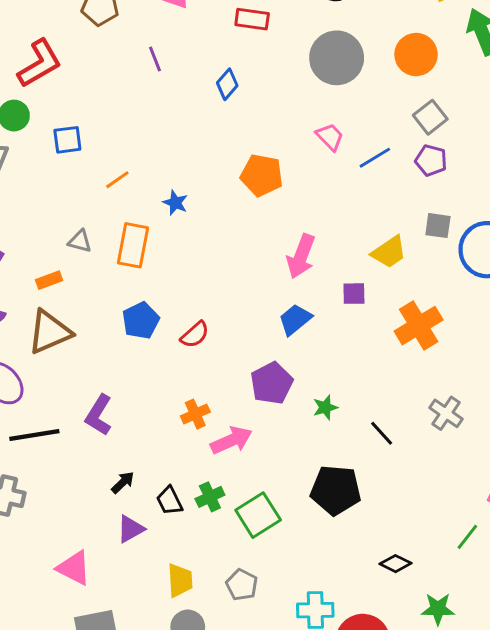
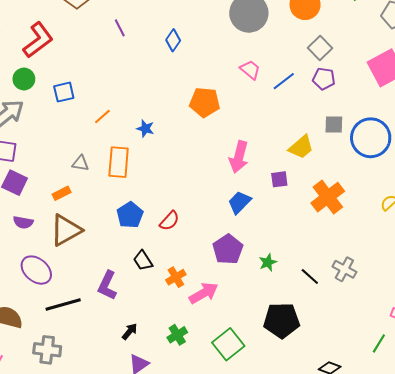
gray cross: (446, 413) -> (344, 269), moved
green cross: (210, 497) -> (177, 335), moved
black trapezoid: (169, 501) -> (143, 261), moved

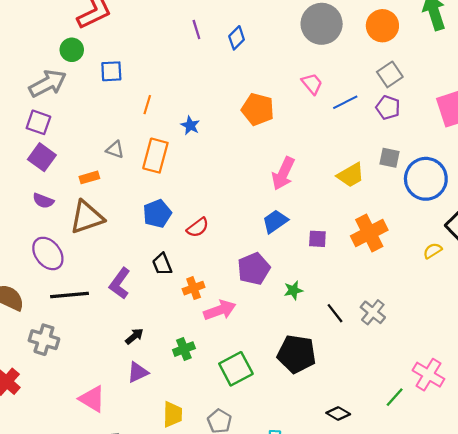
purple line: (120, 28) -> (196, 30), moved
orange line: (102, 117) -> (147, 105), turned -42
purple square: (279, 179) -> (317, 239), moved

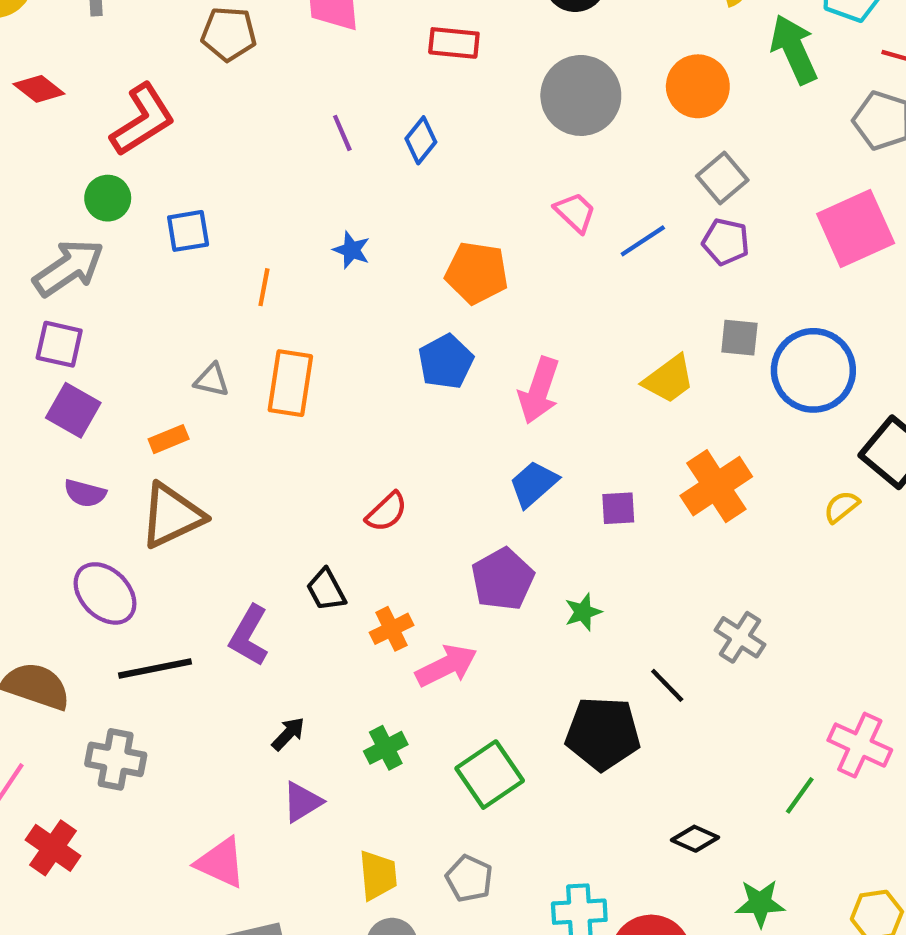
blue star: (190, 125) -> (352, 250), moved
blue pentagon: (157, 214) -> (446, 362), moved
black line: (335, 313) -> (667, 685), moved

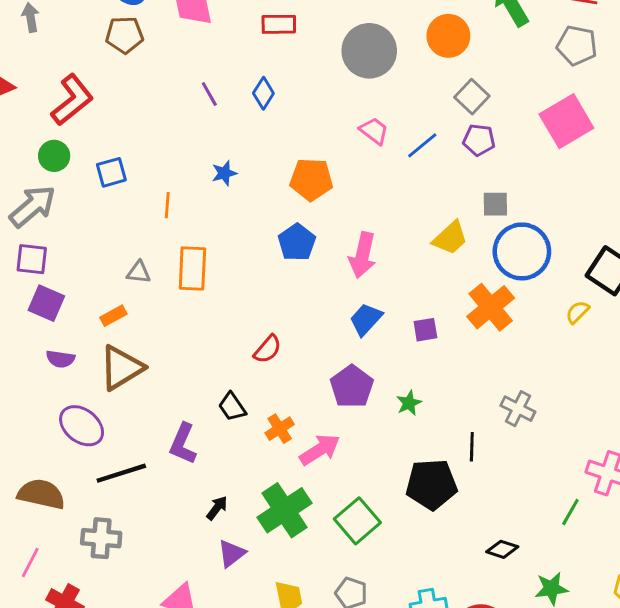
blue star: (352, 250) -> (224, 173), turned -30
blue circle: (813, 370) -> (522, 251), moved
black line: (667, 685) -> (472, 447), turned 52
green cross: (386, 748) -> (285, 510), size x1.8

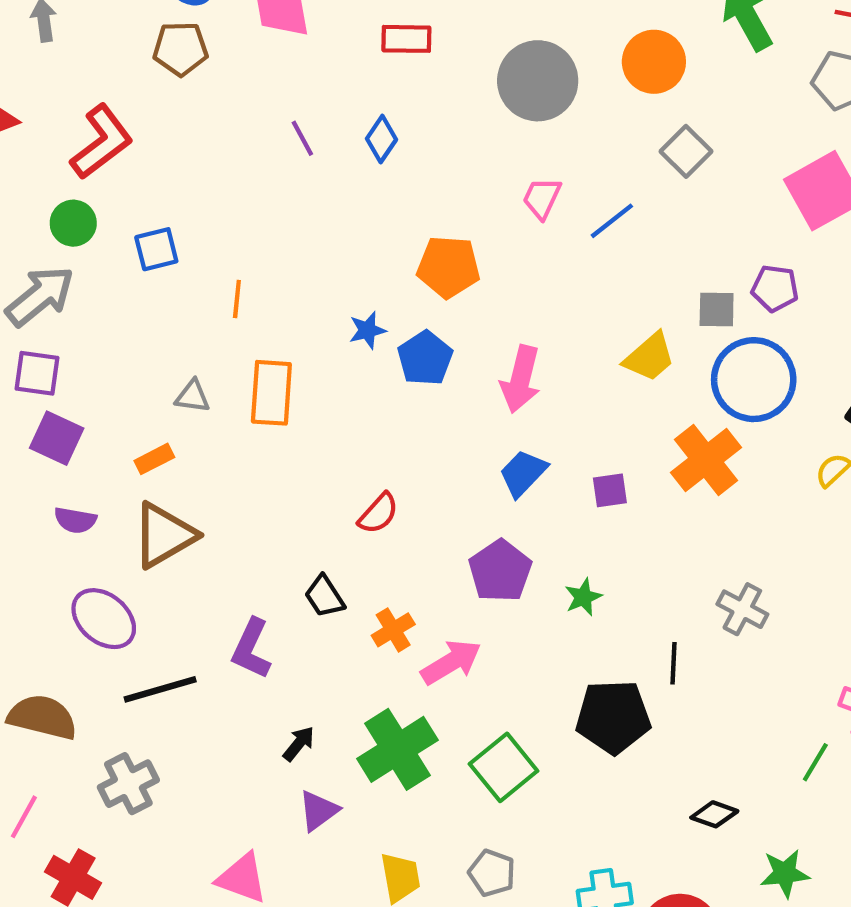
pink trapezoid: (374, 131) -> (542, 198), turned -104
purple pentagon: (479, 140) -> (775, 288), moved
blue star: (224, 173) -> (367, 330), moved
gray cross: (101, 538) -> (128, 784), turned -33

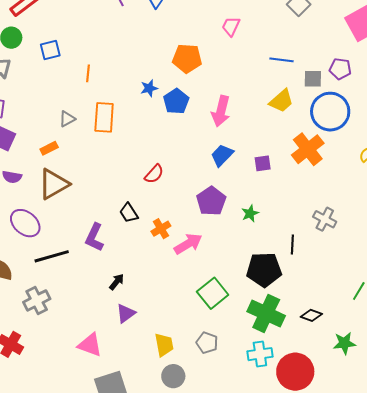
blue line: (612, 221) -> (281, 60), moved, turned 45
gray triangle: (193, 396) -> (67, 119), turned -36
green cross: (397, 749) -> (266, 314), moved, turned -33

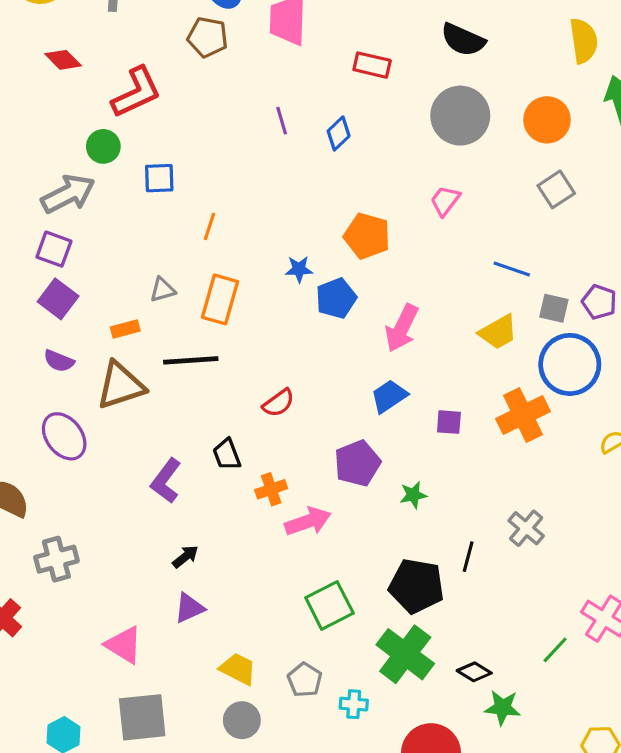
black line: (52, 256) -> (191, 360), moved
green star: (344, 343) -> (503, 708), moved
yellow trapezoid: (164, 345) -> (238, 669), turned -65
cyan cross: (260, 354) -> (354, 704), moved, size x0.7

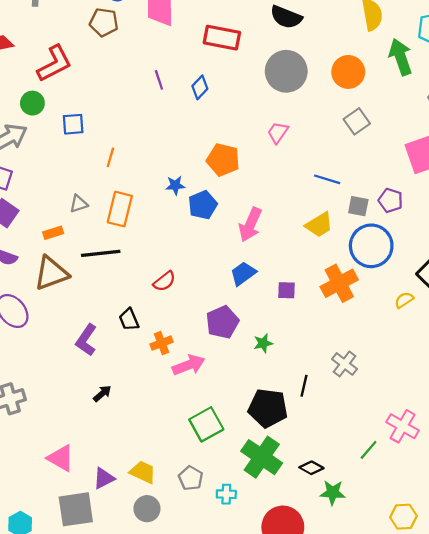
red rectangle: (372, 65) -> (222, 38), size x1.4
purple triangle: (189, 608) -> (104, 478), moved

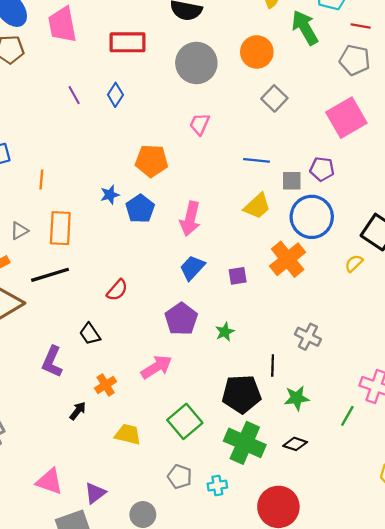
orange cross: (162, 343) -> (106, 385), moved
yellow trapezoid: (143, 472) -> (128, 434), moved
green star: (333, 493) -> (297, 398), moved

